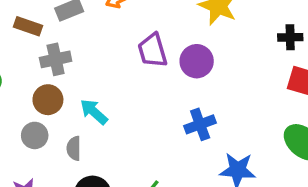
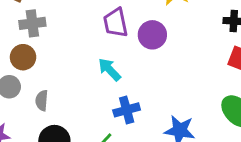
cyan arrow: (94, 112) -> (109, 70), moved
blue cross: (200, 124) -> (127, 110), moved

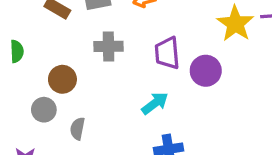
gray cross: (32, 23) -> (109, 46), moved
cyan arrow: (109, 70) -> (155, 103), turned 90

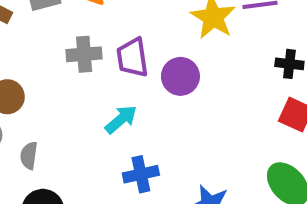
gray cross: (109, 46) -> (84, 54), moved

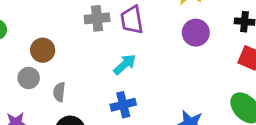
purple circle: (180, 76) -> (196, 33), moved
blue cross: (141, 174) -> (123, 105), moved

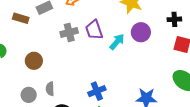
cyan arrow: (125, 64) -> (117, 42), moved
gray circle: (29, 78) -> (29, 95), moved

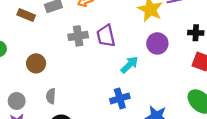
cyan arrow: (117, 42) -> (129, 65), moved
blue cross: (97, 91) -> (120, 98), moved
gray circle: (29, 95) -> (17, 101), moved

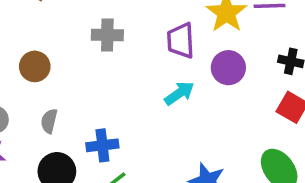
purple trapezoid: (106, 36) -> (181, 41), moved
blue cross: (120, 98) -> (102, 145), moved

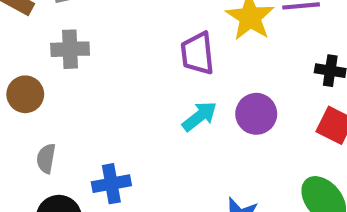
gray cross: (107, 35) -> (70, 49), moved
purple circle: (228, 68) -> (256, 114), moved

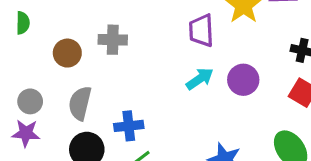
gray cross: (70, 49) -> (113, 40), moved
gray semicircle: (46, 158) -> (80, 103), size x1.5

